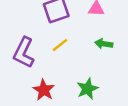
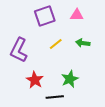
yellow line: (60, 45) -> (56, 44), moved

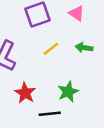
pink triangle: (77, 15) -> (77, 13), turned 32

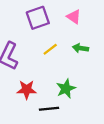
red star: (25, 93) -> (27, 90), turned -30

